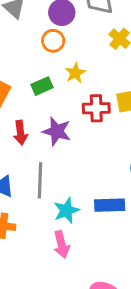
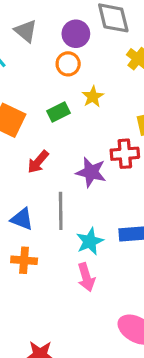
red cross: (96, 108) -> (125, 154), moved
purple star: (57, 131) -> (91, 172), moved
red arrow: (20, 133) -> (38, 162), turned 50

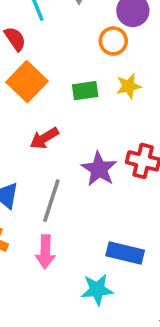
cyan star: (90, 241) -> (97, 290), moved
pink arrow: (86, 277) -> (45, 252), moved

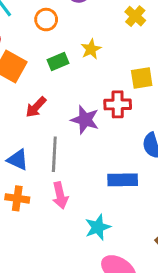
orange circle: (113, 41) -> (46, 20), moved
cyan star: (97, 290) -> (98, 227), moved

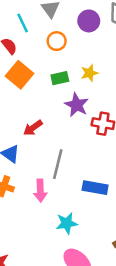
red arrow: (36, 107) -> (33, 128), moved
purple star: (85, 120) -> (77, 105), moved
gray line: (54, 154) -> (58, 164), moved

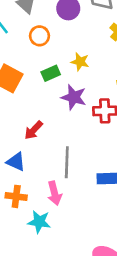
yellow star: (89, 73) -> (80, 62), turned -30
cyan star: (67, 223) -> (39, 222), moved, turned 30

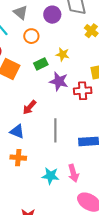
pink arrow: (55, 193) -> (73, 173), moved
cyan star: (39, 222) -> (50, 176), moved

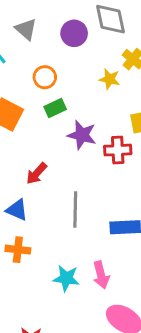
orange circle: (31, 36) -> (45, 77), moved
yellow star: (63, 54) -> (109, 79), moved

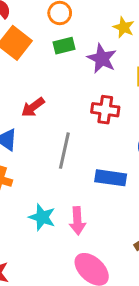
purple star: (82, 135) -> (102, 59), moved
red cross: (118, 150) -> (105, 110), moved

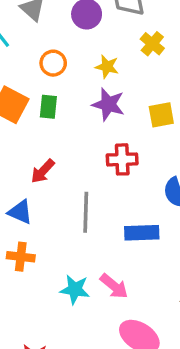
yellow star: (124, 27) -> (107, 67), moved
green rectangle: (64, 46) -> (48, 107), moved, turned -60
pink arrow: (77, 221) -> (114, 286), turned -36

